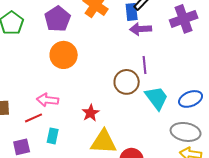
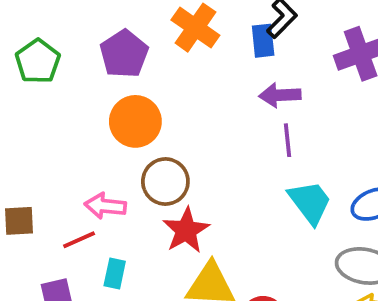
purple arrow: (141, 29) -> (280, 95), moved
brown circle: (127, 82) -> (165, 182), moved
red star: (91, 113) -> (186, 230), size x1.4

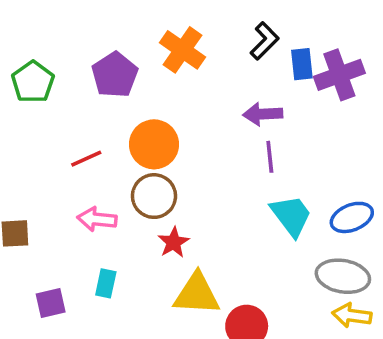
blue rectangle: (263, 41) -> (302, 64), moved
orange circle: (135, 121) -> (154, 144), moved
red star: (186, 230) -> (174, 242), size x0.7
red line: (79, 240) -> (86, 159), moved

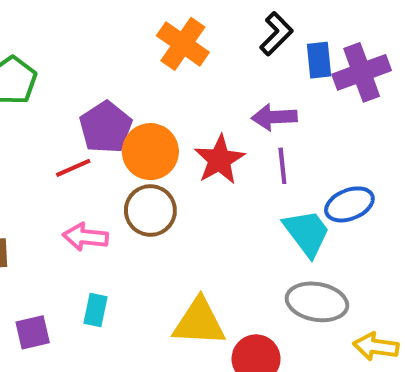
purple pentagon: (115, 75) -> (106, 127), moved
blue ellipse: (352, 217) -> (349, 204), moved
red star: (174, 242) -> (219, 160), moved, size x1.4
gray ellipse: (343, 276) -> (317, 302), moved

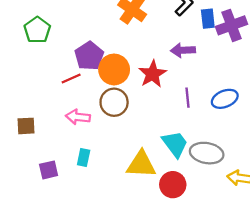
purple line: (282, 166) -> (187, 98), moved
cyan trapezoid: (307, 233) -> (175, 144), moved

